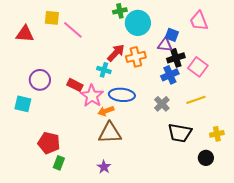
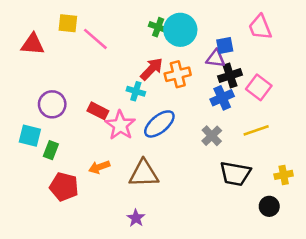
green cross: (120, 11) -> (158, 27), moved, turned 32
blue square: (172, 35) -> (225, 45), turned -32
blue ellipse: (122, 95) -> (159, 124), turned -45
orange arrow: (106, 111) -> (99, 167), moved
green rectangle: (59, 163) -> (51, 150), moved

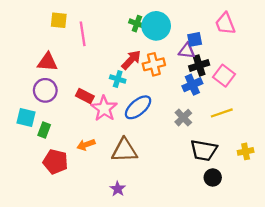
pink line: (95, 39) -> (83, 34), turned 40
red triangle: (33, 44) -> (48, 62), moved
black circle: (269, 206) -> (213, 177), moved

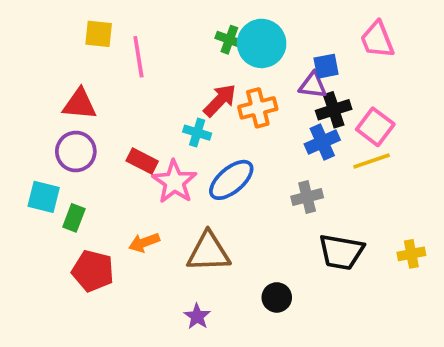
yellow line: (222, 113) -> (372, 161), moved
gray cross: (183, 118) -> (307, 197), turned 30
black circle: (213, 177) -> (277, 297), moved

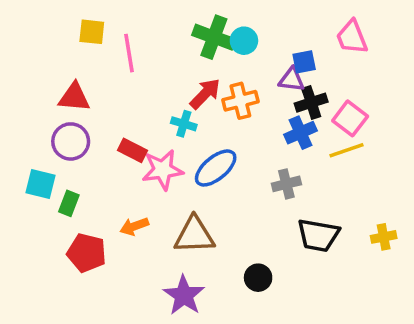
green cross: (229, 40) -> (214, 37), size x1.6
cyan circle: (262, 43) -> (244, 41), size x0.6
pink star: (174, 182) -> (163, 170), turned 30
purple star: (197, 316) -> (184, 295), size x1.6

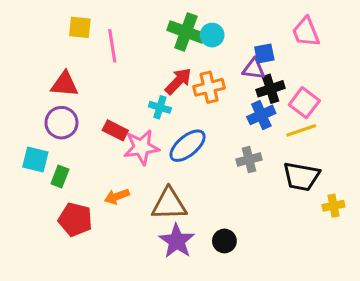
black trapezoid: (318, 235) -> (301, 176), moved
purple star: (184, 295) -> (177, 241), moved

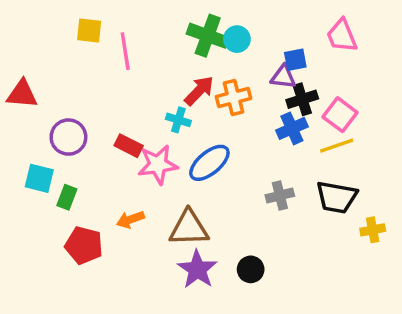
red triangle: (65, 84) -> (22, 94), moved
gray cross: (249, 160) -> (280, 195), moved

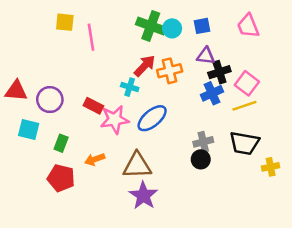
blue square: (295, 60) -> (202, 26), moved
red triangle: (22, 94) -> (16, 91), moved
green rectangle: (67, 197) -> (61, 143), moved
black circle: (251, 269) -> (201, 159), moved

